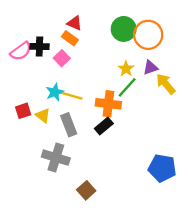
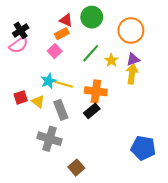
green circle: (124, 29) -> (92, 17), moved
orange rectangle: (70, 38) -> (62, 34), turned -64
black cross: (39, 46) -> (21, 30), moved, turned -35
yellow arrow: (166, 84) -> (132, 74), moved, turned 48
green line: (127, 87) -> (91, 53), moved

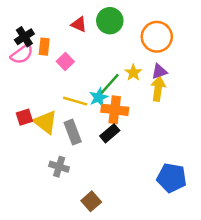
orange rectangle: (62, 34) -> (44, 47), moved, turned -56
green line: (91, 53) -> (110, 84), moved
cyan star: (48, 81) -> (99, 97), moved
yellow triangle: (38, 102) -> (45, 122), size x1.5
gray cross: (49, 139) -> (59, 167), size x0.7

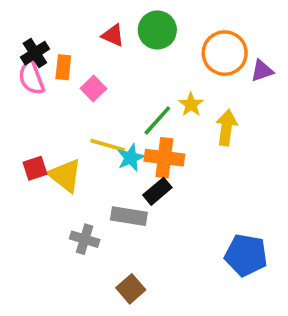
pink semicircle: (22, 54) -> (31, 78), turned 105
purple triangle: (159, 71) -> (262, 71), moved
cyan star: (99, 97) -> (131, 158), moved
gray rectangle: (73, 132) -> (129, 216), moved, turned -60

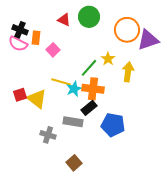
black cross: (35, 53) -> (20, 30), turned -35
purple triangle: (262, 71) -> (148, 40), size x1.6
pink semicircle: (31, 78) -> (18, 44), turned -42
blue pentagon: (246, 255) -> (113, 125), moved

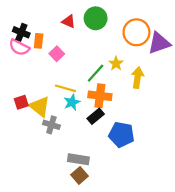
cyan star: (74, 89) -> (72, 102), moved
gray rectangle: (73, 122) -> (78, 159), moved
gray cross: (48, 135) -> (51, 125), moved

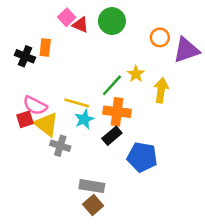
black cross: (21, 32) -> (25, 56), moved
orange circle: (136, 32) -> (160, 37), size x0.6
pink semicircle: (19, 47) -> (35, 105), moved
pink square: (57, 54) -> (67, 17), moved

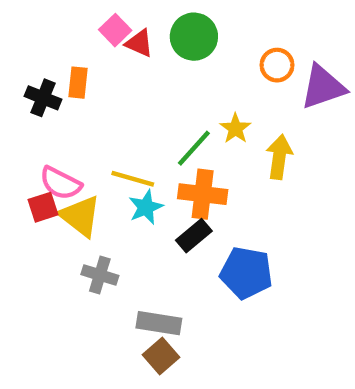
gray cross: (60, 146) -> (100, 275), moved

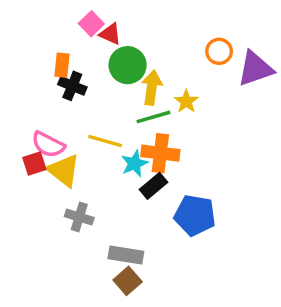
green circle: (194, 37) -> (128, 65), moved
black cross: (43, 98) -> (72, 86), moved
green line: (194, 148) -> (153, 117), turned 32
yellow arrow: (279, 157) -> (152, 88), moved
cyan star: (146, 207) -> (134, 164), moved

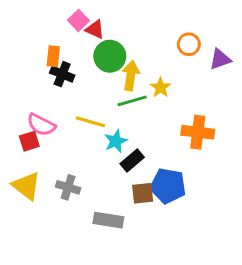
purple triangle: (255, 69) -> (220, 59), size x0.7
orange cross: (160, 153) -> (198, 132), moved
yellow triangle: (64, 170) -> (26, 186), moved
brown square: (128, 281) -> (143, 193), moved, turned 35

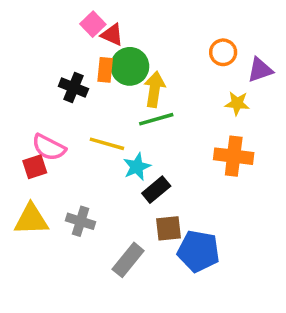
orange rectangle: (53, 56) -> (105, 70), moved
yellow star: (160, 87) -> (237, 103), moved, turned -30
yellow triangle: (26, 186) -> (31, 220), turned -40
blue pentagon: (168, 186) -> (198, 251), moved
gray rectangle: (108, 220) -> (128, 260), turned -60

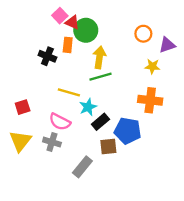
green circle: (130, 66) -> (86, 30), moved
pink semicircle: (49, 147) -> (60, 122), moved
yellow triangle: (31, 220) -> (20, 141), turned -50
blue pentagon: (198, 251) -> (128, 131), moved

